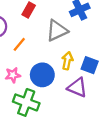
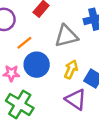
blue circle: (42, 75) -> (37, 65), moved

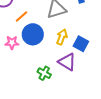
green cross: (20, 104) -> (44, 73), moved, size x0.6

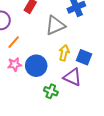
orange line: (22, 16) -> (14, 42), moved
blue circle: (33, 34) -> (36, 66), moved

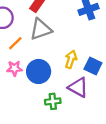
gray triangle: (55, 25) -> (41, 29), moved
green cross: (51, 91) -> (53, 101), turned -32

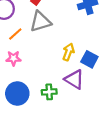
blue circle: (39, 71) -> (17, 93), moved

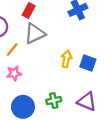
purple triangle: (74, 79) -> (87, 102), moved

